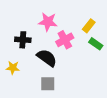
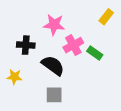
yellow rectangle: (89, 26) -> (106, 17), moved
green rectangle: (96, 44) -> (95, 53), moved

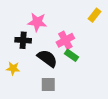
pink star: (54, 25) -> (37, 22), moved
green rectangle: (95, 53) -> (71, 55), moved

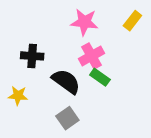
pink star: (37, 22) -> (84, 22), moved
gray square: (48, 84) -> (67, 118), turned -35

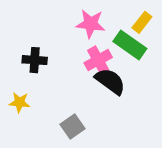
green rectangle: (100, 77) -> (130, 45), moved, size x1.5
black semicircle: (66, 81) -> (110, 81), moved

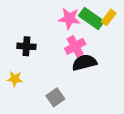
green rectangle: (130, 45) -> (91, 18), moved
black semicircle: (110, 81) -> (84, 63), turned -50

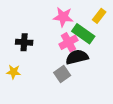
green rectangle: (91, 18) -> (83, 34), moved
gray square: (55, 97) -> (62, 74), moved

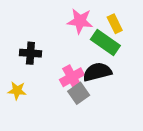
yellow rectangle: (99, 16) -> (115, 24), moved, turned -64
pink cross: (68, 42) -> (72, 77), moved

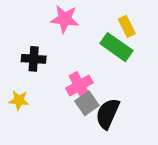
pink star: (80, 21) -> (65, 19), moved
black semicircle: (97, 72) -> (108, 114), moved, turned -52

